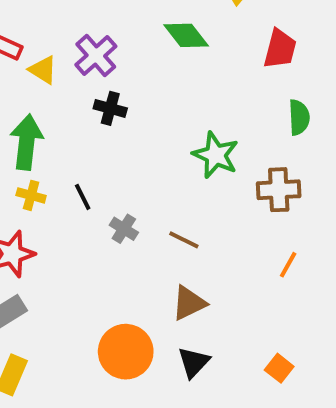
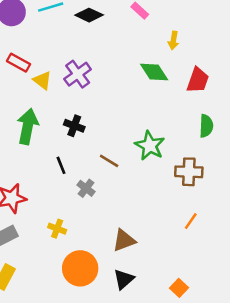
green diamond: (186, 35) -> (154, 72), moved
black cross: (110, 108) -> (74, 126), moved
yellow cross: (31, 195) -> (57, 229), moved
brown line: (184, 240) -> (109, 161), moved

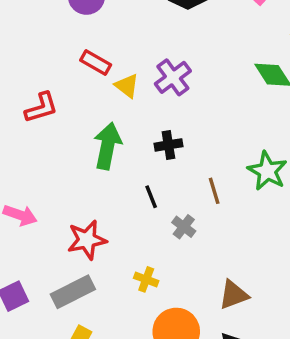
black cross: (74, 126) -> (168, 145), turned -30
brown line: (109, 161) -> (214, 191), turned 42

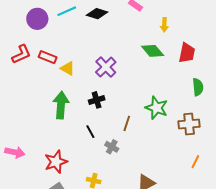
purple cross: (173, 77) -> (106, 67), moved
red L-shape: (41, 108) -> (21, 54), moved
brown line: (214, 191) -> (127, 123), turned 42

